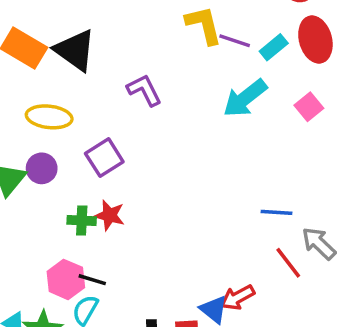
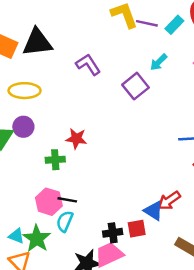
black triangle: (75, 50) -> (37, 42), turned -36
cyan arrow: (245, 98) -> (159, 62), size x0.6
purple square: (104, 158) -> (135, 86), moved
red star: (110, 215) -> (76, 139), moved

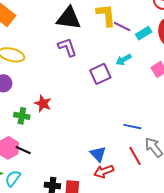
black triangle: (37, 42) -> (69, 18), moved
blue triangle: (153, 211) -> (98, 154), moved
cyan semicircle: (65, 221) -> (13, 178), moved

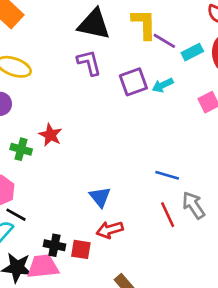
purple square: (100, 74) -> (133, 82), moved
black line: (23, 150) -> (16, 215), moved
blue triangle: (98, 154) -> (100, 197), moved
red arrow: (104, 171) -> (110, 230), moved

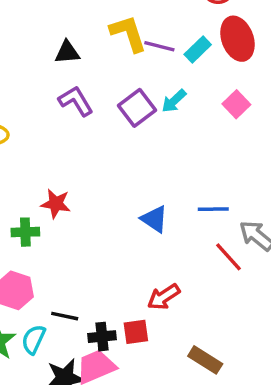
black triangle: (94, 24) -> (67, 52), size x0.6
blue triangle: (100, 197) -> (154, 219), moved
black line: (16, 215) -> (65, 316), moved

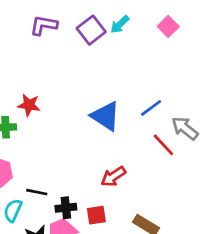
purple L-shape: (76, 101) -> (44, 25), turned -48
blue line: (213, 209) -> (151, 108), turned -35
blue triangle: (154, 219) -> (106, 116), size x1.4
red square: (136, 332) -> (96, 215), moved

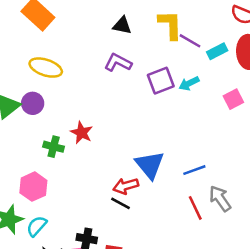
red arrow: (113, 177) -> (126, 186), moved
black line: (37, 192) -> (121, 203), moved

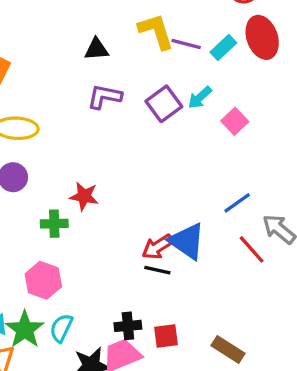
pink square: (233, 99) -> (235, 121), moved
blue triangle: (150, 165) -> (187, 241), moved

